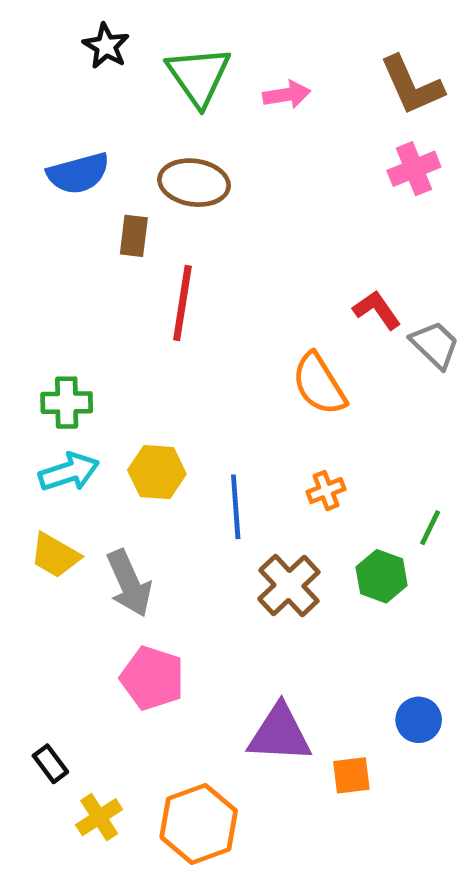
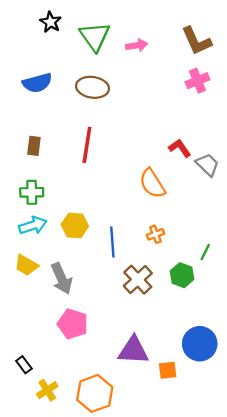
brown rectangle: (134, 236) -> (34, 146), moved
blue circle: (419, 720) -> (200, 344), size x1.6

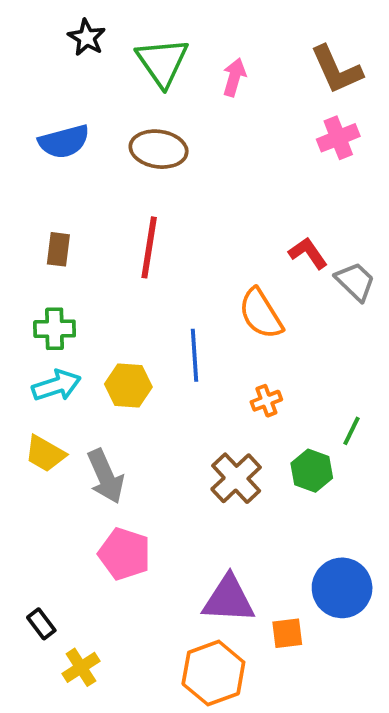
pink arrow: (137, 45) -> (234, 77), turned -65
blue line: (112, 242) -> (194, 355), moved
orange hexagon: (95, 393) -> (213, 673), moved

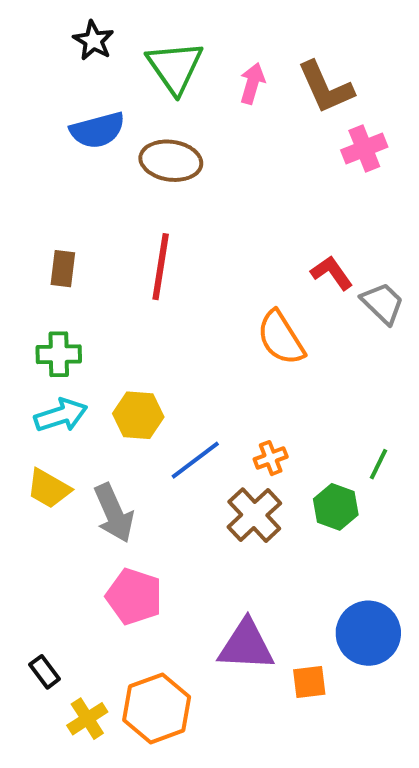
brown L-shape: (336, 70) -> (326, 87), moved
blue semicircle: (64, 142) -> (98, 130), moved
blue line: (194, 355) -> (195, 460), moved, turned 57
orange cross: (266, 401) -> (271, 458), moved
orange hexagon: (213, 673) -> (157, 708), moved

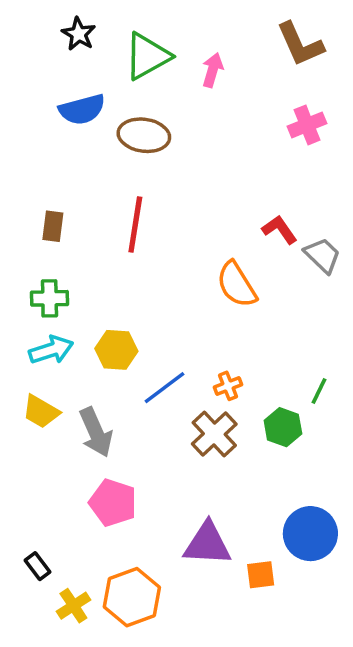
green triangle: (175, 67) -> (147, 56), turned 36
brown L-shape: (326, 87) -> (300, 44), moved

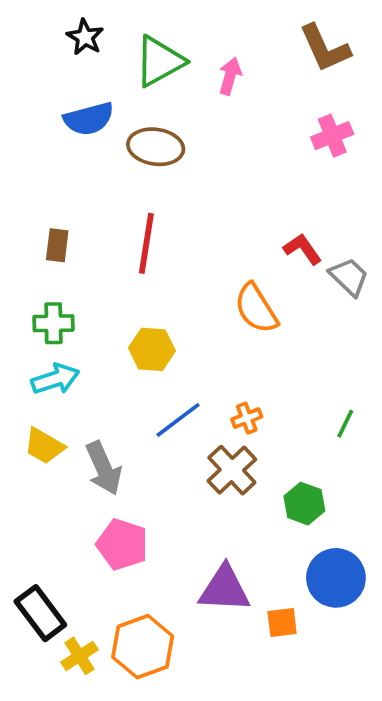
yellow hexagon: (116, 350) -> (152, 349), moved
green hexagon: (283, 427) -> (304, 504), moved
black rectangle: (37, 566) -> (40, 613), size x1.8

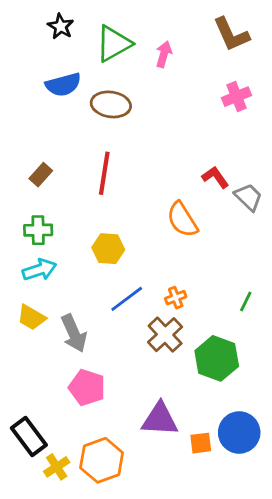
brown rectangle: (57, 245) -> (41, 175), turned 35
green hexagon: (304, 504) -> (217, 358), size x1.5
blue circle: (336, 578) -> (239, 432), moved

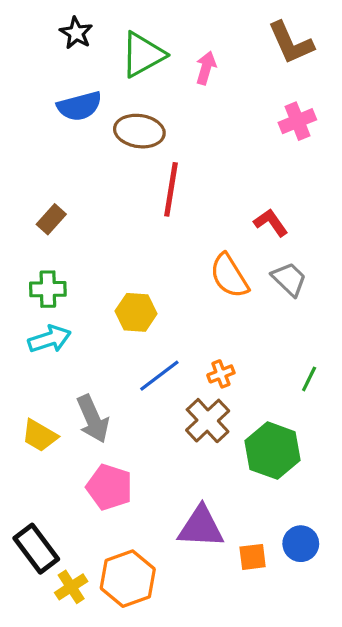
red line: (104, 173) -> (171, 189), moved
gray trapezoid: (248, 197) -> (289, 279), moved
yellow trapezoid: (32, 317) -> (40, 436), moved
blue circle: (239, 432) -> (301, 544), size x0.7

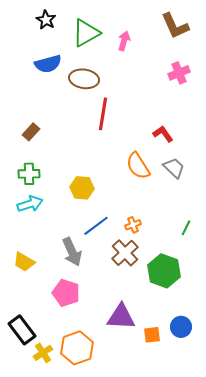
gray arrow: (93, 419) -> (72, 252), moved

